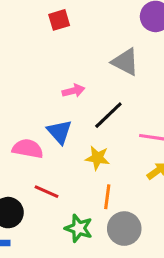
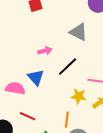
yellow star: (97, 158) -> (79, 96), moved

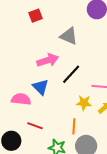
gray triangle: (78, 32) -> (69, 36), moved
pink arrow: (45, 51) -> (48, 60), size x1.5

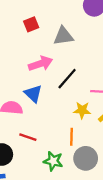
red square: (36, 16) -> (31, 24), moved
gray triangle: (69, 36) -> (63, 36), turned -30

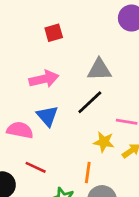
gray triangle: (63, 36) -> (99, 70), moved
pink arrow: (40, 64) -> (44, 79), moved

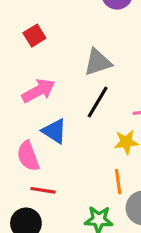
pink semicircle: (20, 130) -> (28, 156), turned -105
red line: (36, 167) -> (43, 190), moved

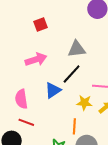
blue triangle: (54, 131) -> (53, 90), moved, turned 42

